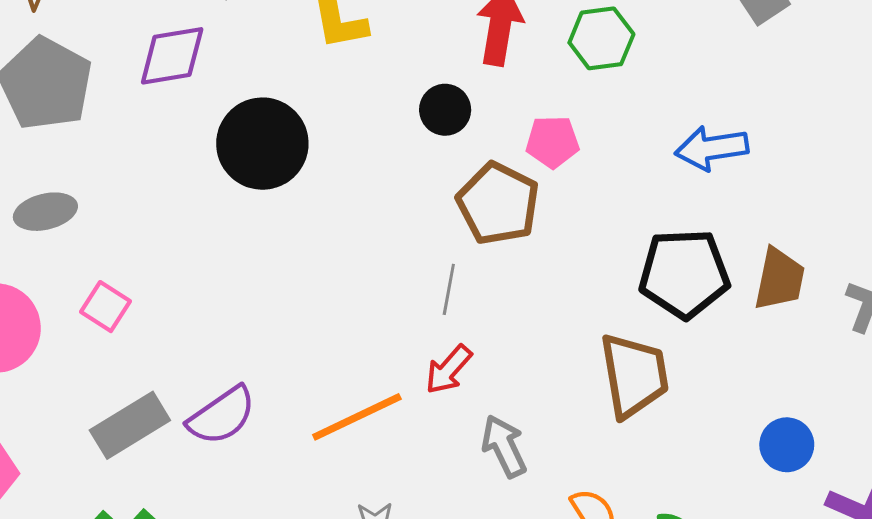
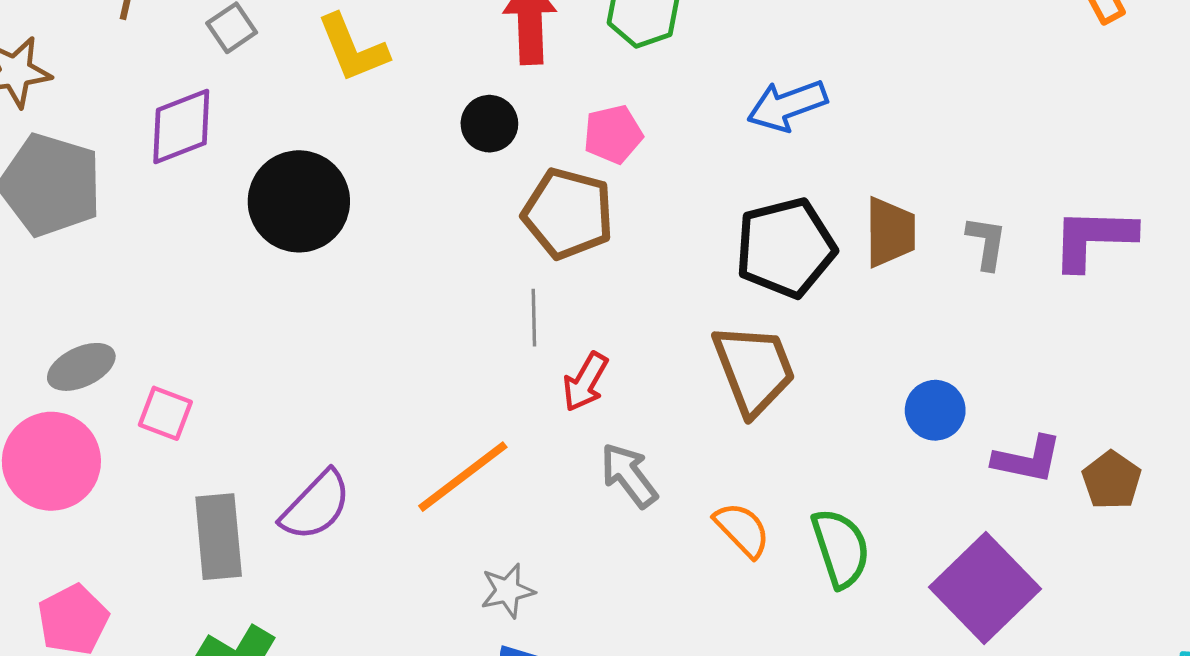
gray ellipse: (45, 212) -> (81, 367), moved
red arrow: (449, 369) -> (585, 382), moved
gray rectangle: (130, 425) -> (219, 537), turned -52

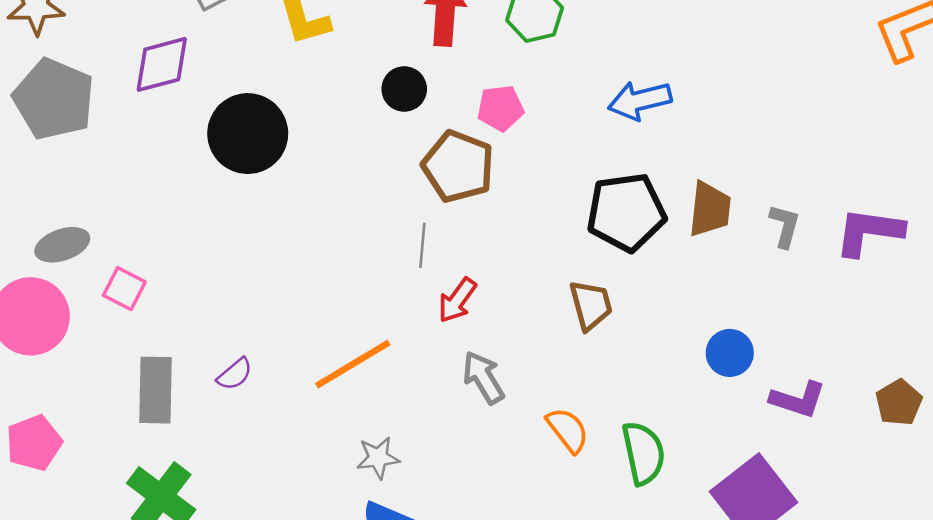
brown trapezoid: (754, 369) -> (591, 305), size x0.7
brown pentagon: (1112, 480) -> (899, 403), moved
purple semicircle: (316, 506) -> (235, 374), size x0.6

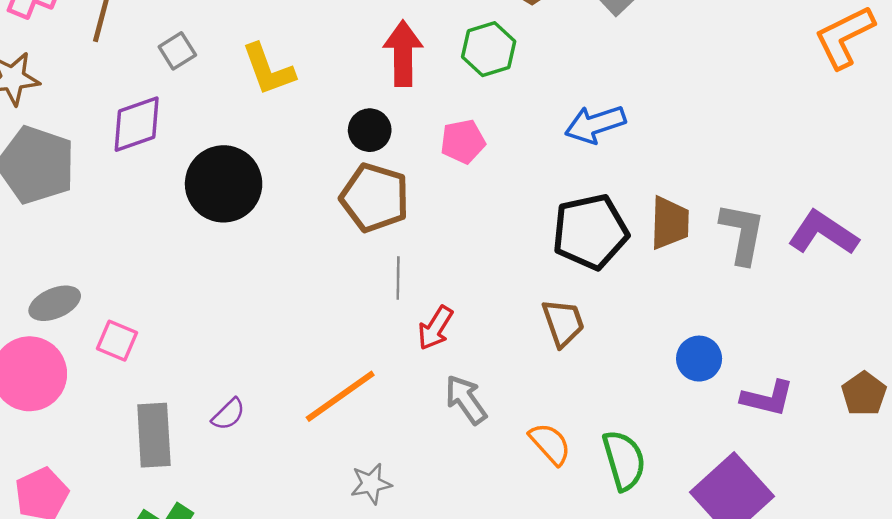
brown pentagon: (458, 166) -> (375, 198), moved
gray L-shape: (785, 226) -> (742, 233), size x1.5
purple L-shape: (869, 232) -> (823, 233), turned 30

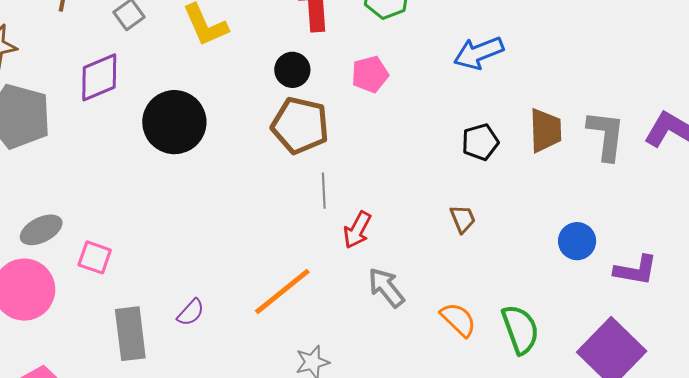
black pentagon: (590, 232) -> (480, 142), size x0.6
brown trapezoid: (563, 323) -> (463, 219), size x0.7

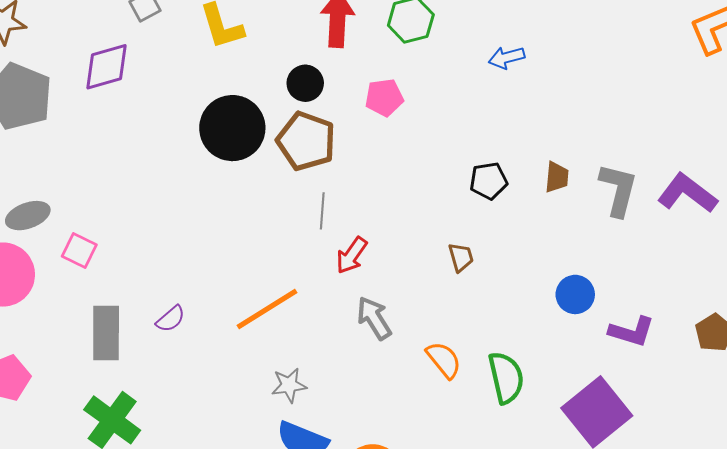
blue arrow: (479, 53) -> (506, 58), moved, size x0.7
black circle: (174, 122) -> (232, 128), moved
brown trapezoid: (545, 130) -> (557, 177), size x0.7

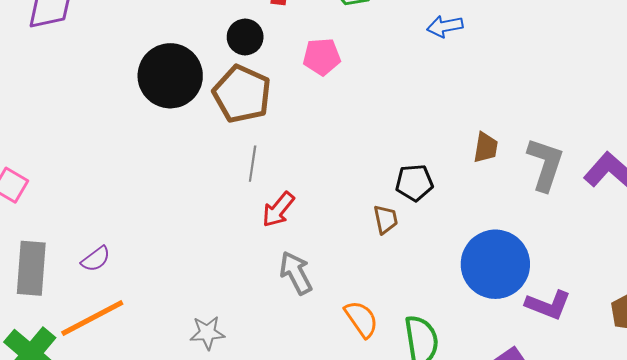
black pentagon: (489, 181) -> (414, 183), moved
blue circle: (575, 294) -> (495, 264), size x1.8
orange line: (267, 309) -> (92, 318), moved

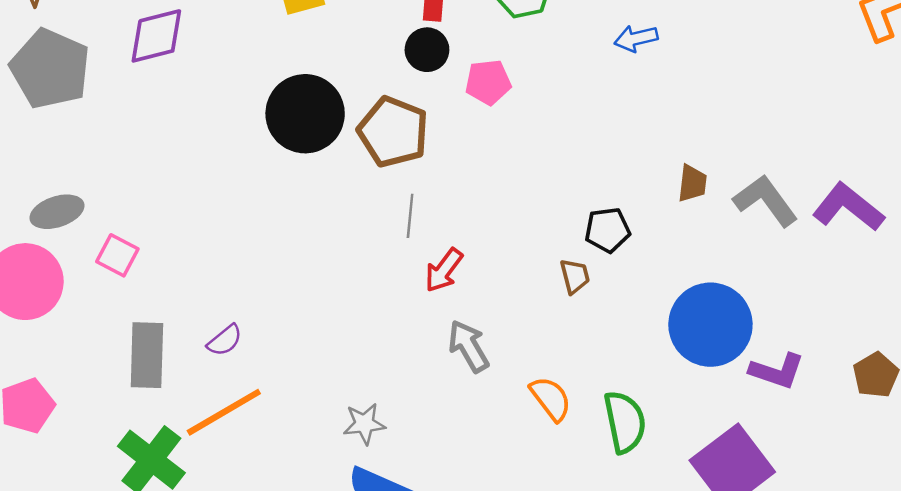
black circle: (245, 37) -> (427, 50), moved
gray L-shape: (545, 164) -> (766, 201), turned -52

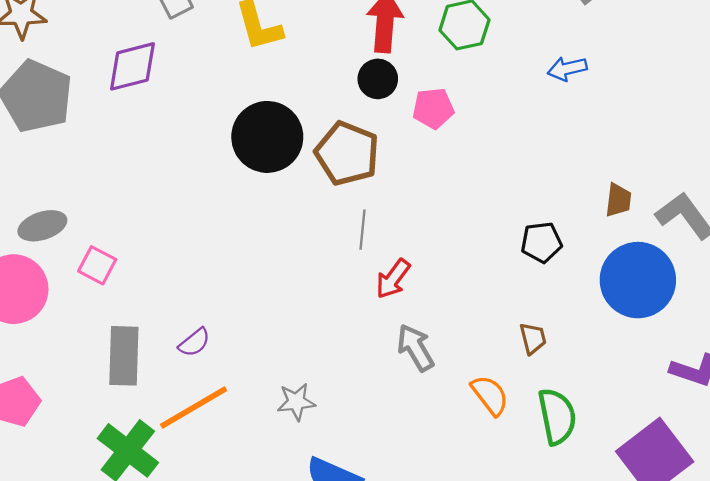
brown trapezoid: (575, 276) -> (533, 338), moved
blue circle: (710, 325) -> (638, 280), moved
gray star: (364, 424) -> (296, 402), moved

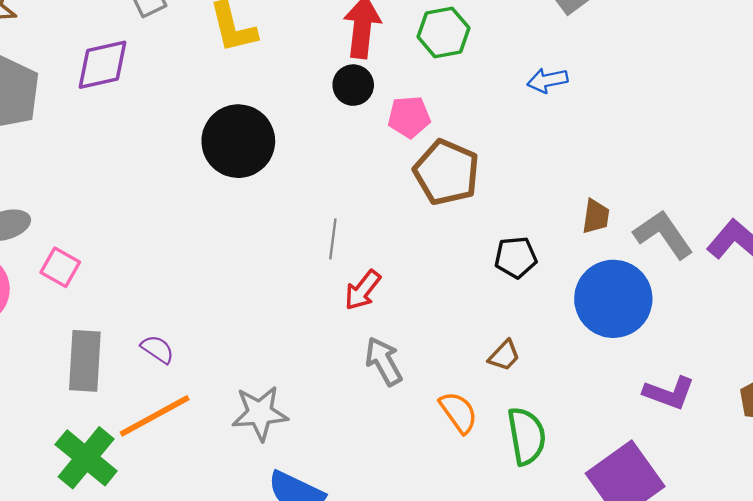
brown pentagon: (347, 153) -> (446, 172), moved
brown trapezoid: (533, 338) -> (504, 355), turned 56
purple semicircle: (194, 342) -> (157, 349), turned -108
gray star: (296, 402) -> (260, 413), size x1.4

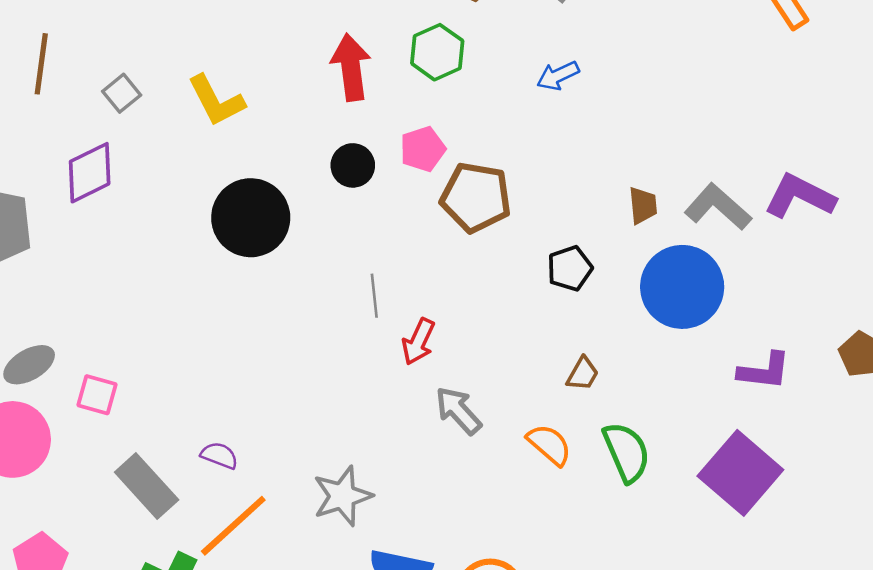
black circle: (353, 85) -> (353, 165), moved
gray rectangle: (85, 361) -> (147, 486), turned -32

